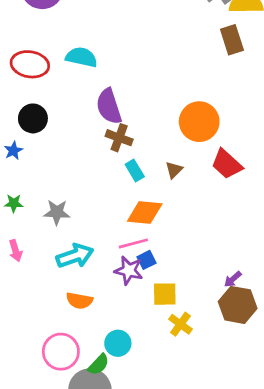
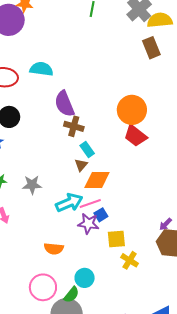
red trapezoid: (227, 164) -> (135, 136), moved
brown triangle: (174, 170) -> (81, 165), moved
cyan arrow: (75, 256) -> (69, 203), moved

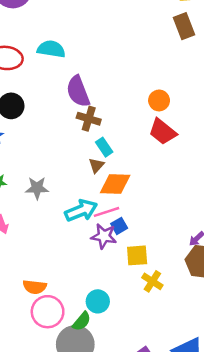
orange circle: (132, 110) -> (159, 100), size x0.6
orange semicircle: (54, 249) -> (35, 287), moved

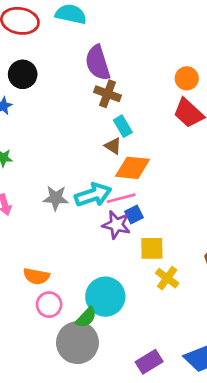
brown triangle: (96, 165) -> (113, 146), turned -42
gray star: (37, 188) -> (56, 198), moved
cyan circle: (98, 301) -> (105, 297), size x1.5
pink circle: (48, 312) -> (49, 305), size x0.7

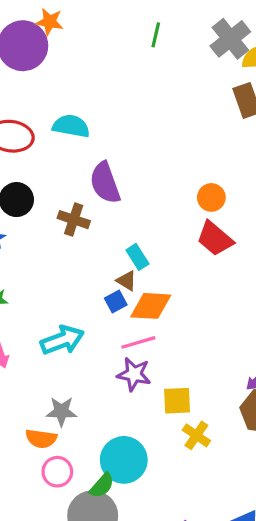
brown cross: (108, 94) -> (74, 220), moved
cyan arrow: (93, 195) -> (62, 340), moved
gray star: (56, 198) -> (61, 411), moved
blue square: (134, 215) -> (116, 302), moved

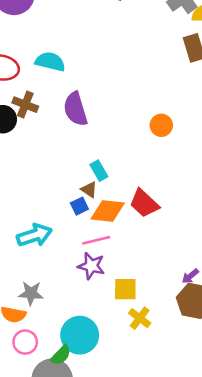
brown cross: (74, 220) -> (25, 105), moved
red trapezoid: (215, 239) -> (144, 203), moved

